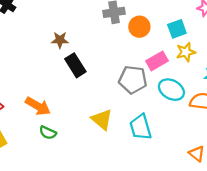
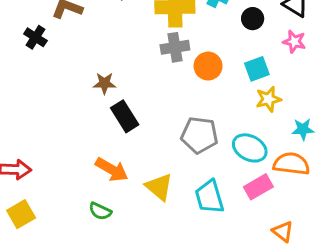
pink rectangle: (157, 61) -> (258, 187), moved
orange arrow: (38, 106) -> (112, 170), moved
green semicircle: (48, 133) -> (100, 211), moved

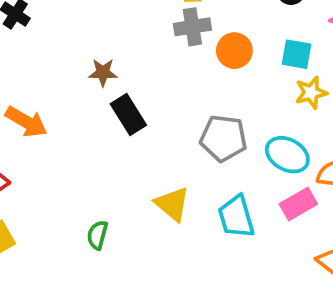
cyan square: (257, 69) -> (296, 54), turned 30
orange arrow: (112, 170) -> (26, 122), moved
green semicircle: (100, 211) -> (97, 235), turned 80

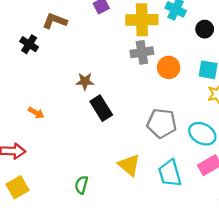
orange arrow: (26, 122) -> (36, 113), size x0.6

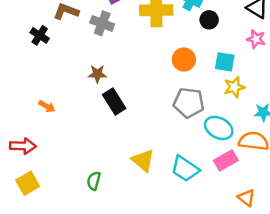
black circle: (205, 29) -> (209, 20), moved
gray cross: (142, 52) -> (102, 23), moved, turned 30
gray pentagon: (162, 123) -> (189, 103), moved
cyan trapezoid: (170, 173) -> (185, 169), turned -40

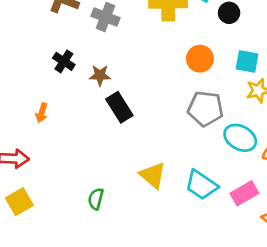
black cross: (40, 35) -> (64, 61), moved
orange arrow: (47, 106) -> (42, 113), turned 77
pink rectangle: (226, 160) -> (244, 193), moved

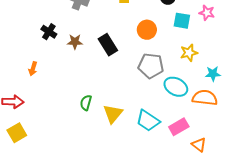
cyan square: (247, 61) -> (182, 21), moved
black rectangle: (119, 107) -> (108, 45), moved
yellow triangle: (153, 175) -> (113, 114), turned 30
green semicircle: (96, 199) -> (86, 103), moved

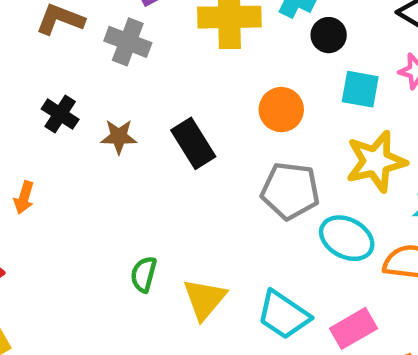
yellow star: (189, 53) -> (376, 161), size x1.5

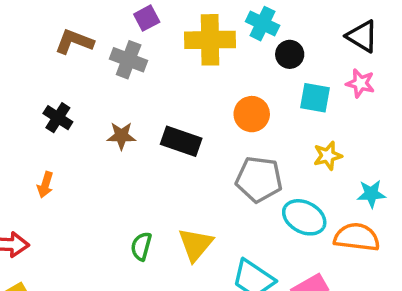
black cross: (60, 114) -> (58, 118), moved
black rectangle: (193, 143) -> (181, 141), turned -39
yellow star: (376, 161) -> (328, 156), size x0.6
yellow triangle: (205, 299) -> (196, 244), moved

